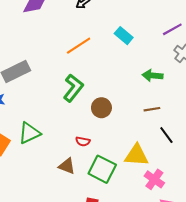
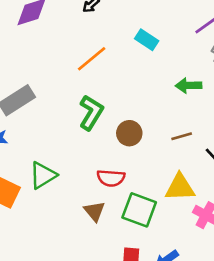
brown line: (152, 109) -> (182, 136), moved
red semicircle: (83, 141) -> (111, 178), size x1.5
brown triangle: (67, 166) -> (94, 211), turned 36

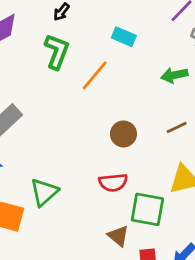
orange line: (92, 59) -> (95, 75), moved
green L-shape: (91, 113) -> (57, 52), moved
brown triangle: (94, 211) -> (118, 236), moved

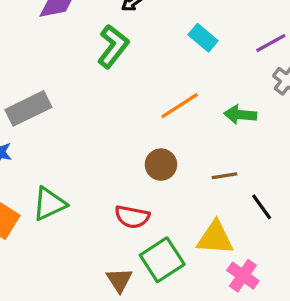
cyan rectangle: (124, 37) -> (203, 38), moved
orange line: (95, 75) -> (180, 106), moved
green square: (147, 209) -> (162, 260), turned 30

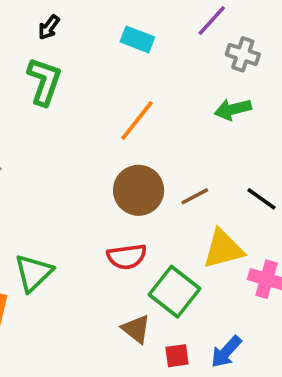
green arrow: (240, 115) -> (233, 109), moved
brown circle: (161, 165) -> (139, 190), size x1.4
brown line: (224, 176) -> (195, 196), moved

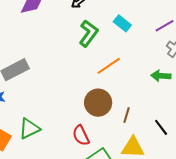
green L-shape: (44, 81) -> (88, 33), moved
brown line: (195, 196) -> (127, 115), turned -63
red semicircle: (127, 257) -> (81, 135), turned 55

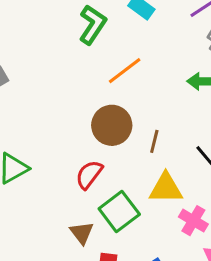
red semicircle: (81, 135) -> (89, 175), turned 65

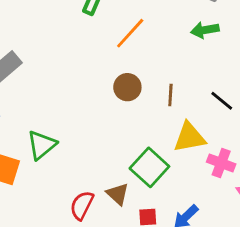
brown circle: (112, 125) -> (127, 87), size x0.7
red semicircle: (89, 175) -> (82, 205), moved

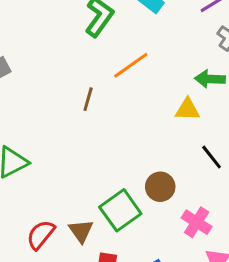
brown circle: (127, 87) -> (160, 187), moved
brown line: (170, 95) -> (88, 99), moved
yellow triangle: (189, 137) -> (187, 109), moved, size x0.7

